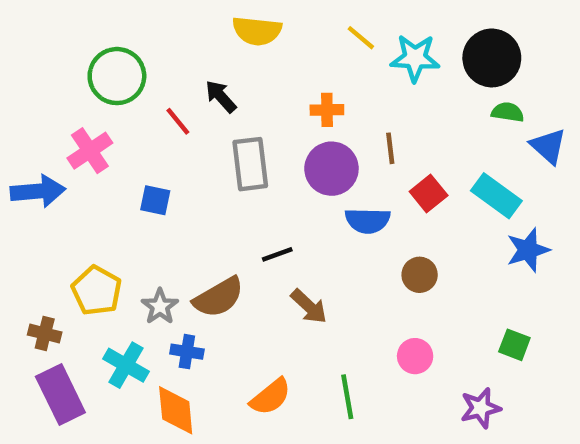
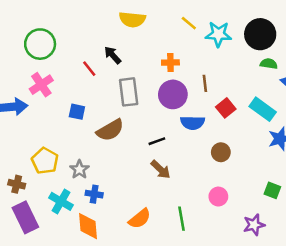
green circle: (117, 76) -> (40, 44), moved
black line: (277, 254) -> (157, 141), moved
brown semicircle: (219, 297) -> (110, 130), moved

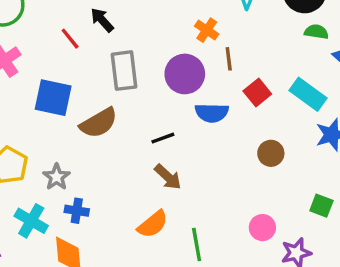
orange cross: (170, 62) -> (207, 30), moved, turned 35
blue square: (77, 112) -> (53, 98), size x1.6
brown circle: (221, 152) -> (271, 153), moved
pink circle: (218, 197) -> (262, 228), moved
orange semicircle: (140, 219) -> (153, 224), moved

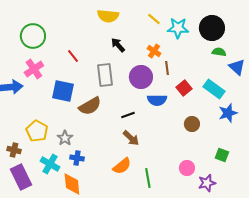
black arrow: (102, 20) -> (118, 45), moved

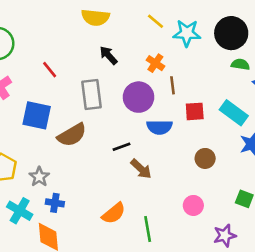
red square: (184, 88) -> (195, 111), turned 35
brown arrow: (131, 138) -> (141, 169), moved
pink circle: (187, 168) -> (193, 205), moved

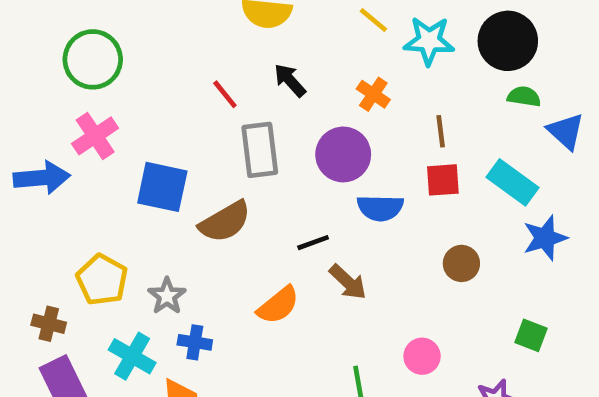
red line: (50, 70) -> (225, 94), moved
brown line: (172, 85) -> (441, 131), moved
pink circle: (193, 205) -> (422, 356), moved
orange semicircle: (114, 213) -> (278, 305), moved

